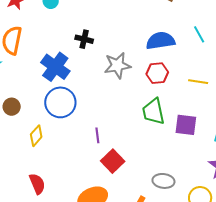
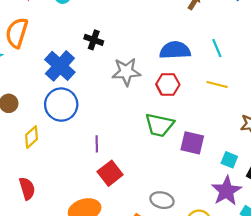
yellow line: (198, 82) -> (217, 84), moved
green trapezoid: (154, 112) -> (159, 125), turned -72

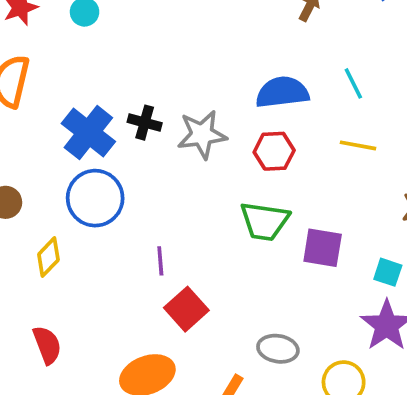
black cross: (94, 40) -> (145, 123), moved

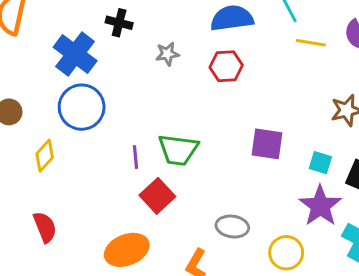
black cross: (145, 123) -> (119, 23), moved
gray star: (202, 135) -> (167, 54), size x0.6
yellow line: (358, 145) -> (311, 43), moved
green trapezoid: (265, 221) -> (178, 150), moved

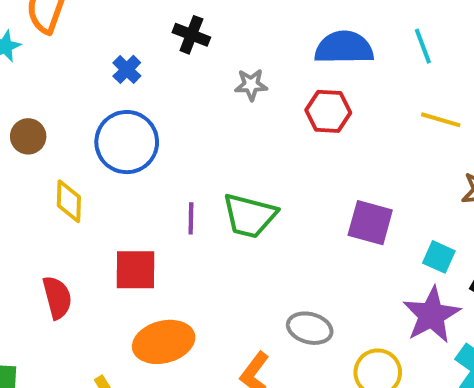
yellow line: (311, 43) -> (441, 120), moved
blue cross: (75, 54) -> (127, 69), size x0.5
yellow diamond: (45, 156) -> (69, 201), turned -48
red square: (157, 196) -> (135, 270), moved, turned 36

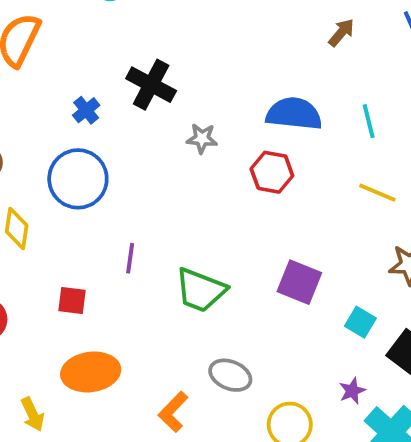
black cross: (191, 35) -> (151, 85), size x1.4
green trapezoid: (250, 216) -> (201, 290), moved
red square: (135, 270) -> (72, 301), size x0.7
purple star: (432, 315) -> (352, 391), moved, size x0.5

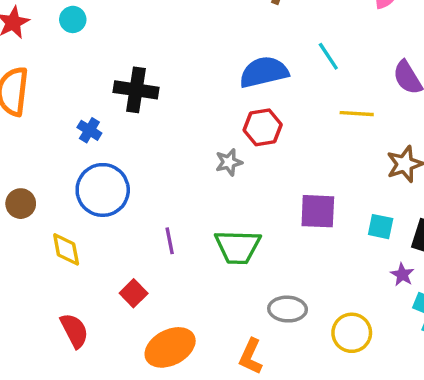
gray star: (202, 138) -> (229, 162), moved
red square: (72, 301) -> (134, 293), turned -32
purple star: (352, 391) -> (402, 275), moved

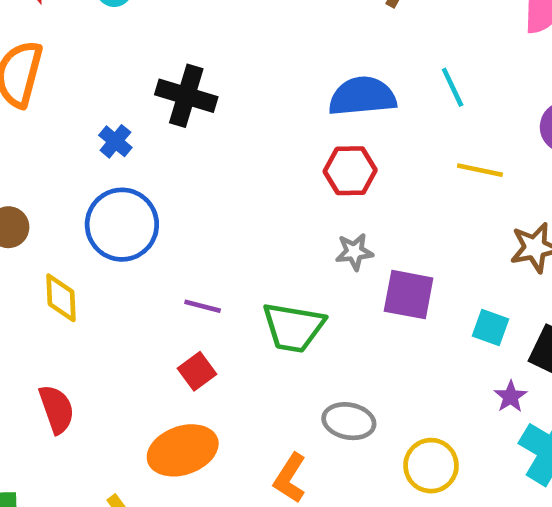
gray star: (229, 162) -> (354, 252), moved
purple line: (170, 241) -> (203, 306), turned -72
red square: (134, 293) -> (197, 371), moved

